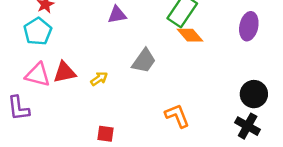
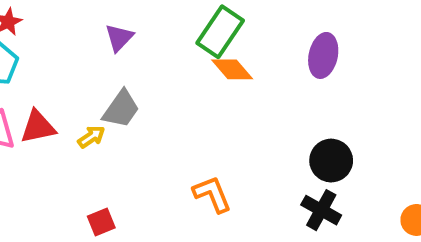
purple triangle: (117, 15) -> (119, 38), turned -36
gray trapezoid: (144, 61) -> (121, 109), moved
red square: (106, 134) -> (101, 222), turned -30

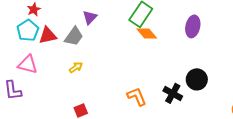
gray trapezoid: (121, 109) -> (74, 36), moved
red triangle: (38, 127) -> (48, 35), moved
black cross: (321, 210) -> (173, 93), moved

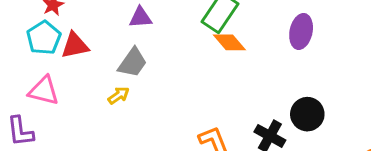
purple triangle: (90, 17) -> (140, 17), turned 42
gray trapezoid: (74, 36) -> (133, 63), moved

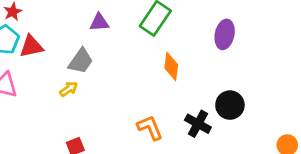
purple triangle: (140, 17) -> (99, 22), moved
orange diamond: (229, 42) -> (171, 66), moved, turned 48

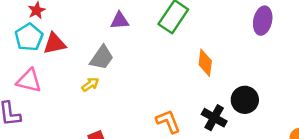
purple ellipse: (225, 34) -> (263, 21), moved
orange diamond: (171, 66) -> (205, 63), moved

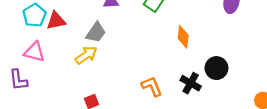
yellow arrow: (90, 84) -> (86, 55), size x1.5

